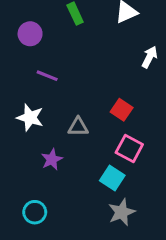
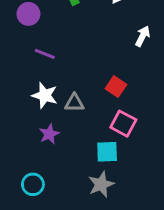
white star: (30, 118) -> (45, 95), moved
cyan square: (112, 178) -> (107, 152), turned -35
gray star: (122, 212) -> (101, 184), moved

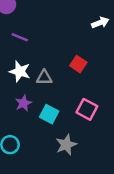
white arrow: (143, 36) -> (100, 23), turned 42
pink square: (123, 124) -> (87, 109), moved
cyan square: (107, 152) -> (49, 114), moved, turned 30

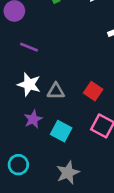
red square: (78, 64) -> (93, 91), moved
gray star: (66, 145) -> (68, 173), moved

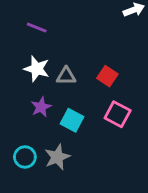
gray star: (68, 173) -> (57, 157), moved

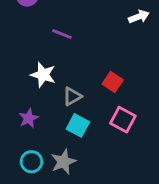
purple line: (37, 28) -> (62, 34), moved
gray triangle: (66, 76) -> (72, 96), moved, turned -30
purple star: (41, 107) -> (29, 118), moved

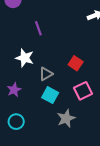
purple line: (62, 34) -> (38, 28), turned 48
pink square: (123, 120) -> (83, 91), turned 36
gray star: (63, 162) -> (66, 118), moved

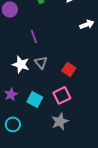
gray triangle: (46, 74) -> (41, 62), moved, turned -40
pink square: (83, 91) -> (62, 95), moved
cyan square: (50, 95) -> (35, 99), moved

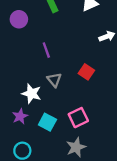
white star: (21, 64) -> (31, 94), moved
red square: (69, 69) -> (86, 72), moved

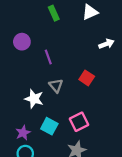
purple circle: (19, 19) -> (22, 42), moved
purple star: (20, 116) -> (23, 133), moved

